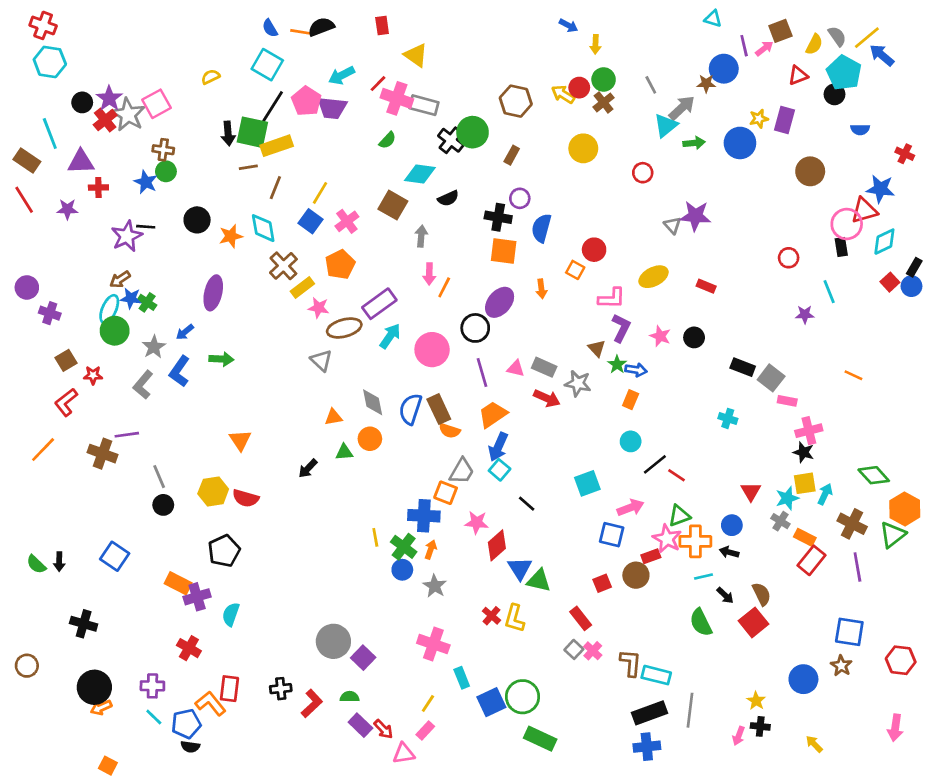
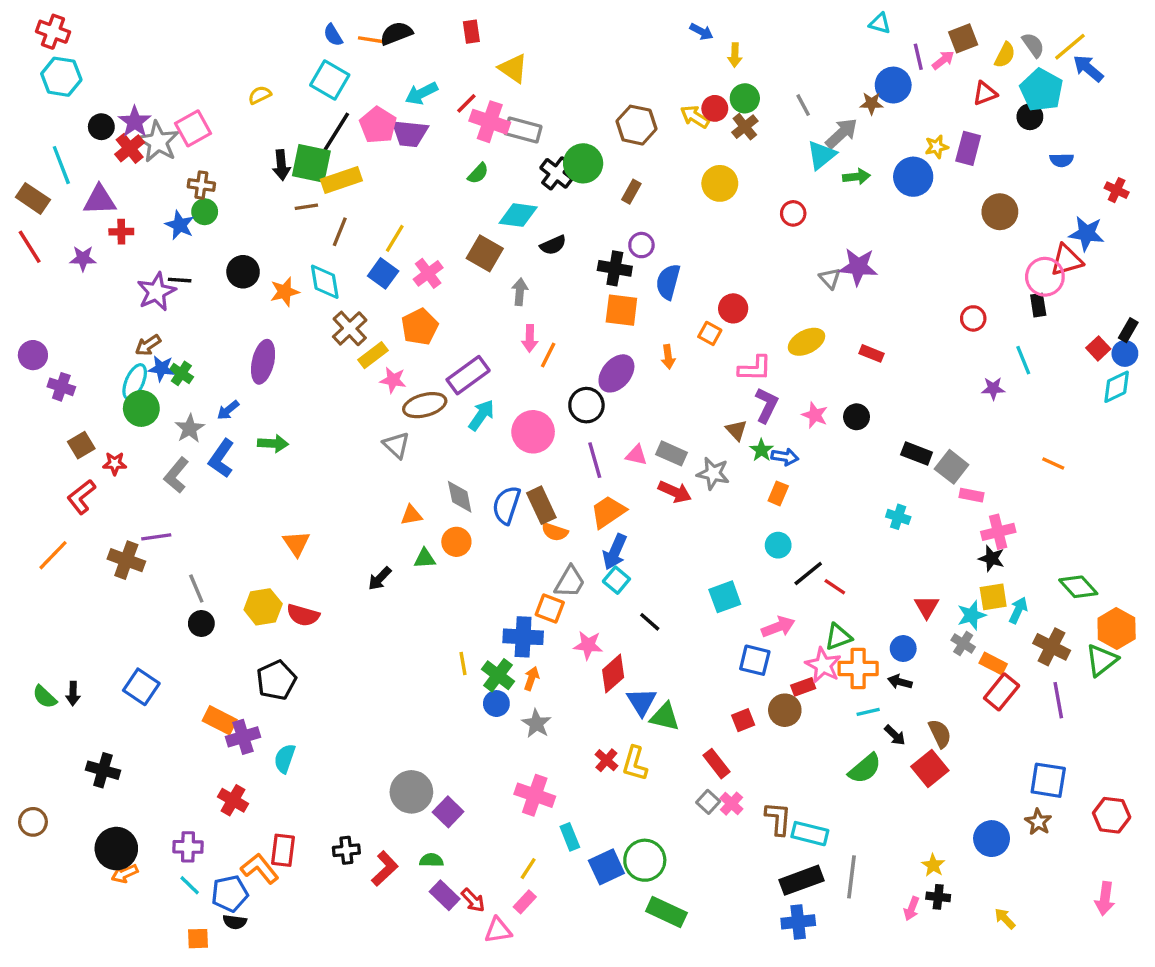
cyan diamond: (884, 242) -> (1117, 387), moved
green semicircle: (701, 622) -> (865, 769), turned -104
orange square: (108, 766) -> (198, 939), moved, turned -30

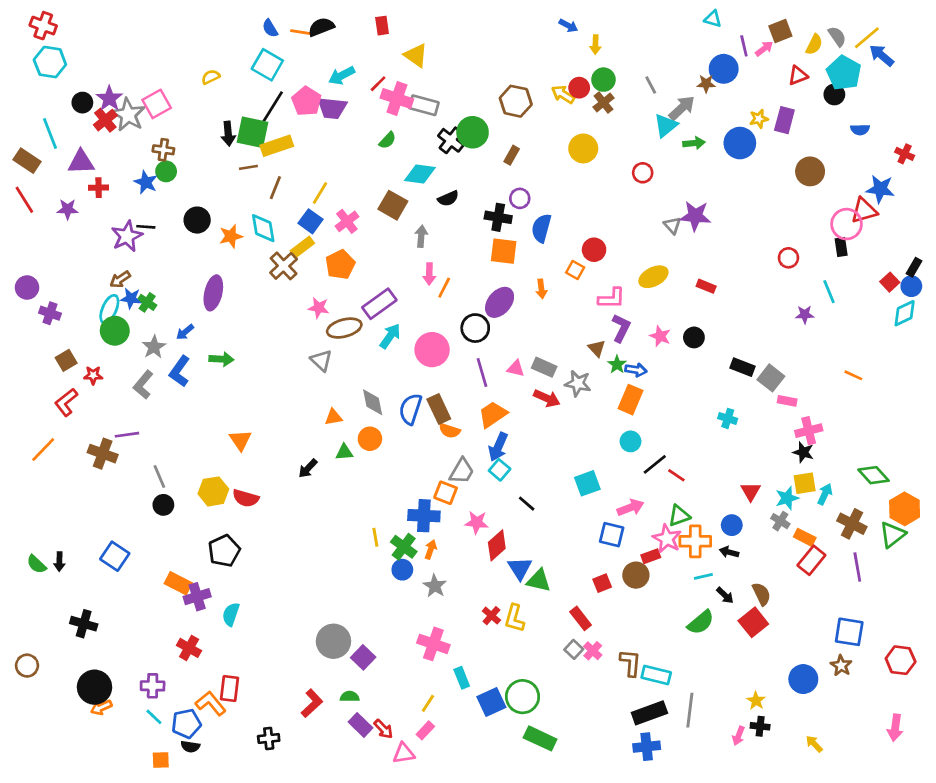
yellow rectangle: (373, 355) -> (302, 247), moved
orange rectangle: (778, 493) -> (630, 400), size x1.5
black cross: (346, 850) -> (269, 738), moved

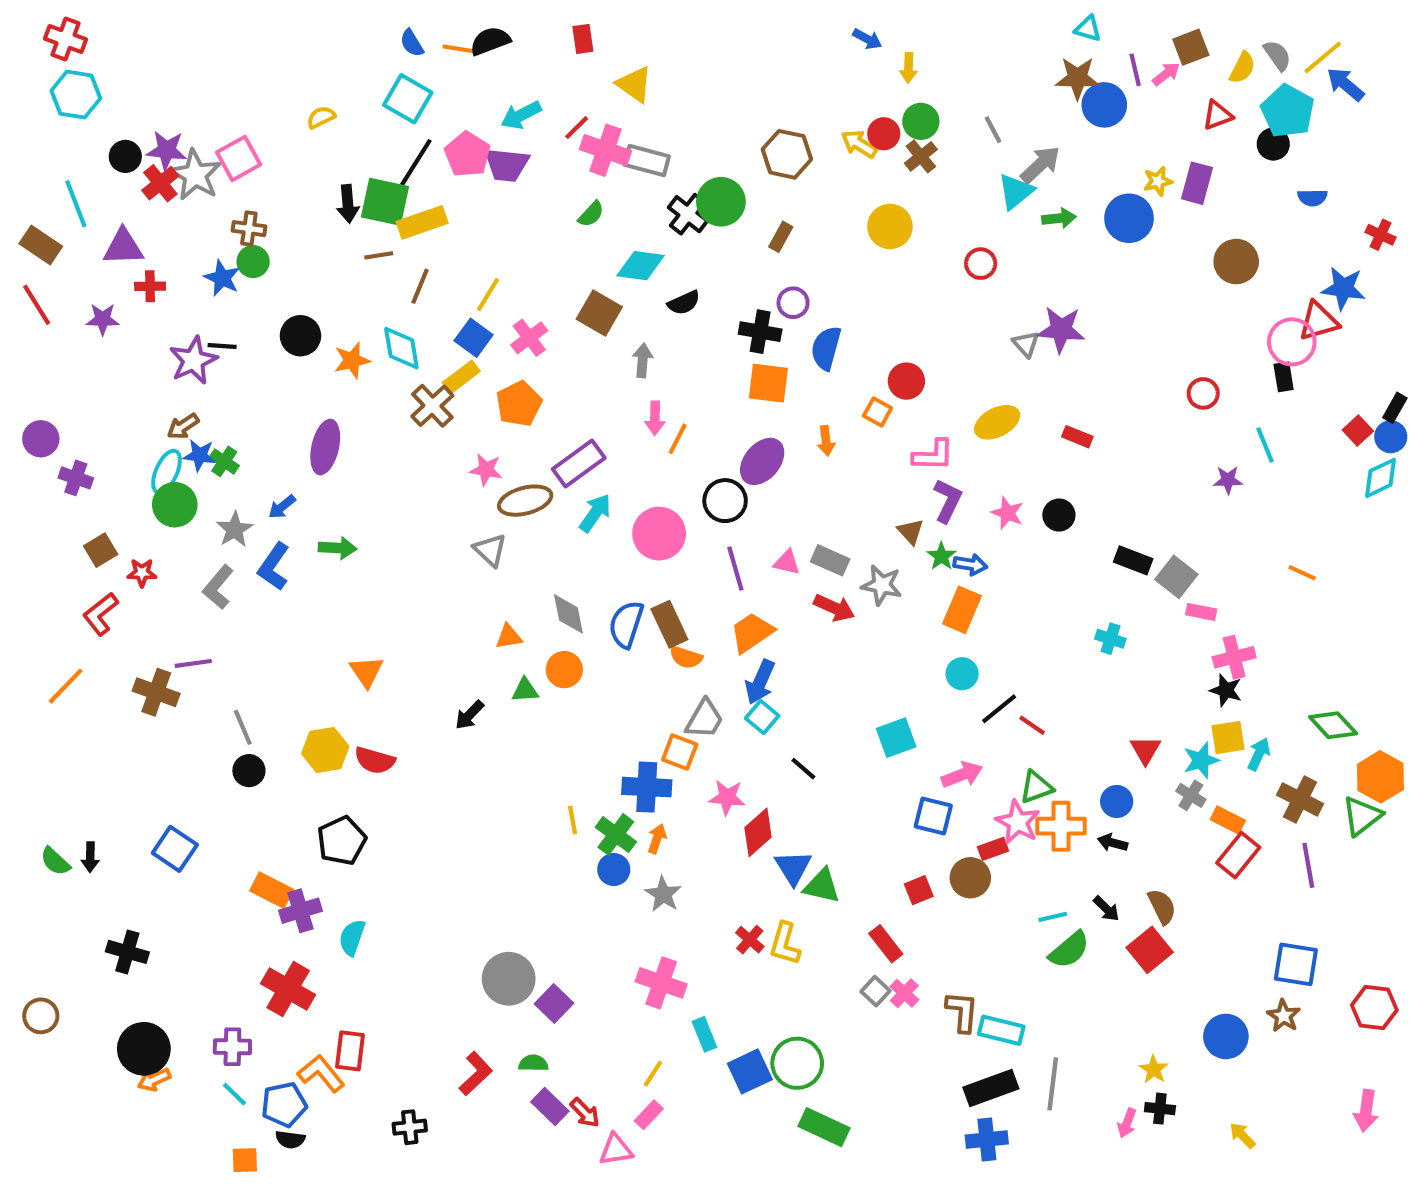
brown star: (706, 84) -> (1077, 78), moved, size x1.5
purple star: (109, 99) -> (167, 150), turned -30
cyan line: (703, 576) -> (1053, 917), moved
red cross: (189, 648) -> (288, 989), size x1.4

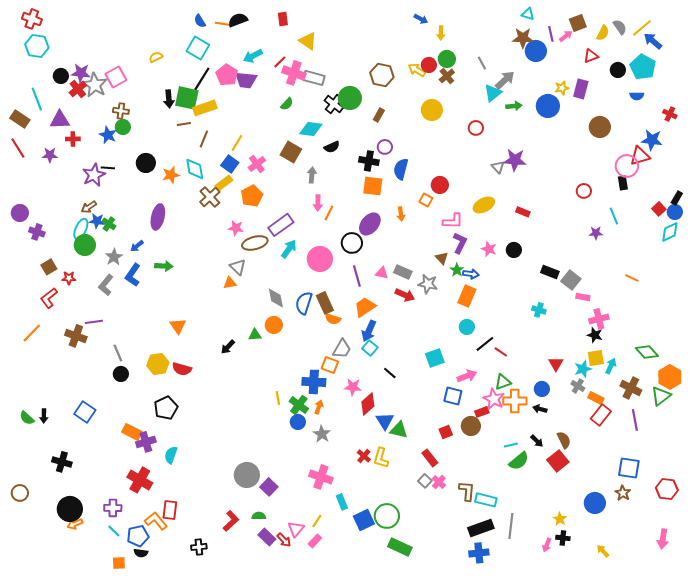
cyan pentagon: (1288, 111) -> (643, 67), moved
orange triangle: (509, 637) -> (230, 283), moved
pink triangle: (616, 1150) -> (296, 529), moved, turned -42

